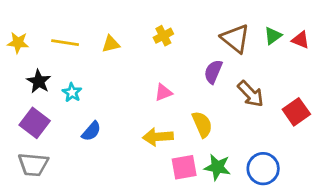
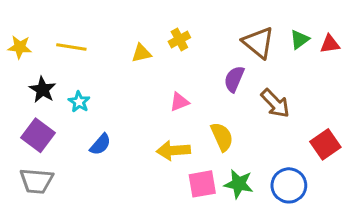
red triangle: (300, 40) -> (330, 44), turned -30
yellow triangle: (111, 44) -> (141, 53), moved
red square: (296, 112) -> (325, 144), moved

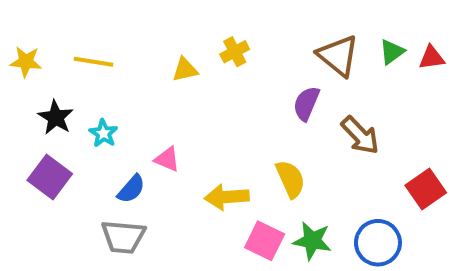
pink triangle: (179, 102) -> (167, 159), moved, turned 45
gray trapezoid: (36, 181) -> (123, 237), moved
pink square: (202, 184) -> (265, 241), turned 36

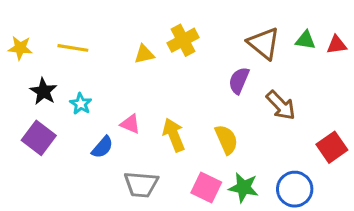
yellow cross: (235, 52) -> (183, 40), size x1.4
green triangle: (392, 52) -> (306, 40), turned 45
yellow arrow: (227, 197) -> (174, 135), moved, turned 72
gray trapezoid: (123, 237) -> (141, 184), moved

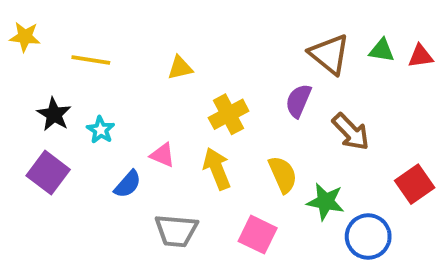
yellow cross: (183, 40) -> (229, 114), moved
yellow star: (20, 48) -> (25, 37), moved
green star: (244, 188) -> (325, 202), moved

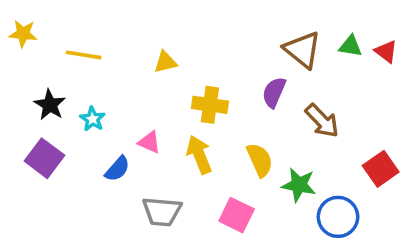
red triangle: (421, 56) -> (386, 51), turned 45
yellow cross: (229, 114) -> (210, 105), turned 36

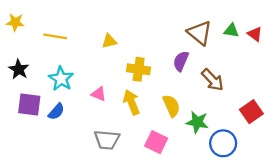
black star: (50, 105) -> (19, 69), moved
cyan star: (92, 119) -> (61, 79), size x1.5
purple square: (44, 158) -> (29, 105), turned -30
blue semicircle: (117, 169) -> (56, 112), moved

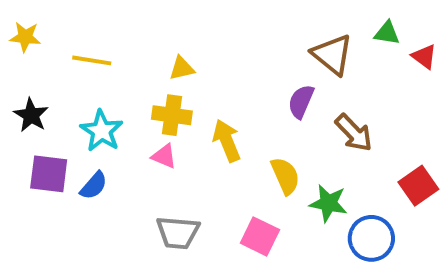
green triangle: (231, 31) -> (387, 33), moved
yellow cross: (139, 69) -> (172, 115), moved
yellow arrow: (132, 102) -> (227, 141), moved

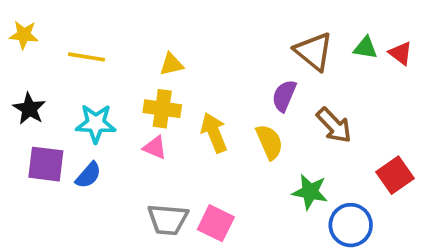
green triangle: (387, 33) -> (365, 48), moved
cyan star: (102, 131) -> (96, 123), turned -30
yellow semicircle: (285, 176) -> (269, 142), moved
pink square: (260, 236) -> (216, 223), moved

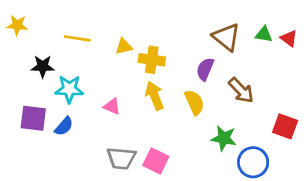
yellow line: (87, 57) -> (77, 38), moved
black star: (29, 109) -> (43, 66), moved, turned -30
yellow cross: (162, 109) -> (152, 60), moved
red square: (395, 175) -> (285, 126), turned -35

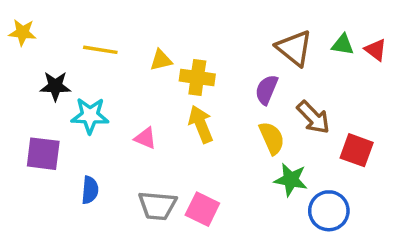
yellow semicircle: (194, 102) -> (272, 138), moved
blue semicircle: (64, 126) -> (90, 190), moved, turned -36
red square: (285, 126) -> (357, 150), moved

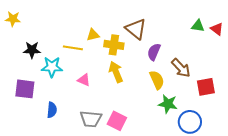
brown triangle: (294, 48) -> (136, 29), moved
yellow line: (100, 50) -> (73, 48), moved
red square: (357, 150) -> (206, 87), turned -30

